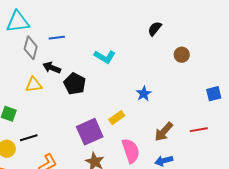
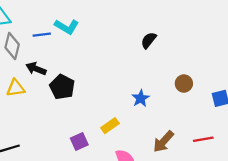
black semicircle: (155, 29) -> (149, 40), moved
brown circle: (182, 55) -> (184, 84), moved
cyan L-shape: (105, 57) -> (67, 27), moved
purple square: (90, 132) -> (79, 142), size x0.6

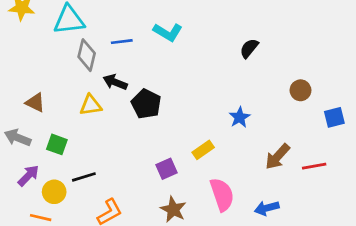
cyan L-shape: (67, 27) -> (168, 32), moved
brown circle: (184, 84) -> (301, 90), moved
brown arrow: (163, 142) -> (277, 157), moved

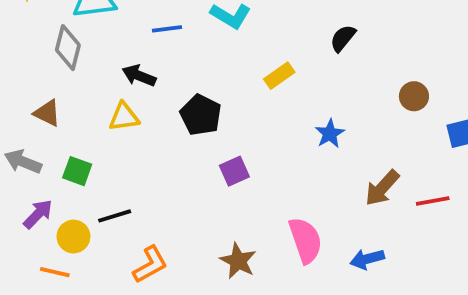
gray diamond: (87, 55) -> (68, 48), moved
black arrow: (115, 82) -> (139, 76), moved
yellow rectangle: (203, 150) -> (279, 76), moved
purple square: (166, 169) -> (234, 171), moved

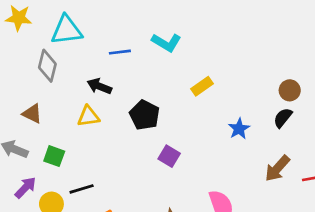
black semicircle: (343, 38) -> (283, 118), moved
brown circle: (414, 96) -> (290, 90), moved
purple square: (234, 171) -> (169, 156), turned -35

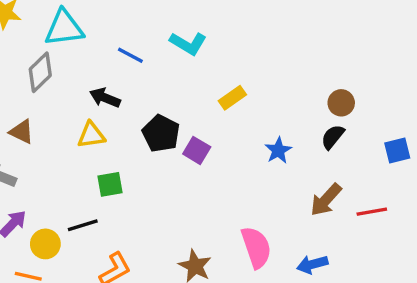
blue line: (120, 52) -> (130, 55), turned 35
gray diamond: (47, 66) -> (40, 72), turned 32
green square: (54, 156) -> (110, 184), moved, turned -30
purple square: (169, 156) -> (197, 150), moved

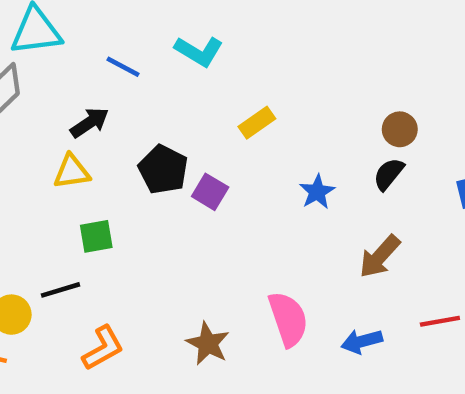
black arrow: (105, 98) -> (90, 123), turned 124
red line: (372, 212) -> (440, 321), moved

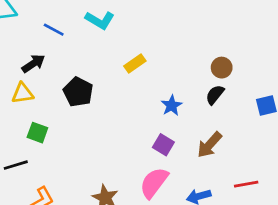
purple square: (210, 192) -> (163, 145), moved
green square: (96, 236) -> (37, 133), turned 30
pink semicircle: (288, 319) -> (154, 183), turned -124

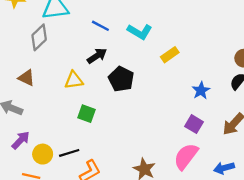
cyan L-shape: (100, 20) -> (140, 32), moved
black arrow: (33, 64) -> (97, 56), moved
black line: (16, 165) -> (69, 153), moved

